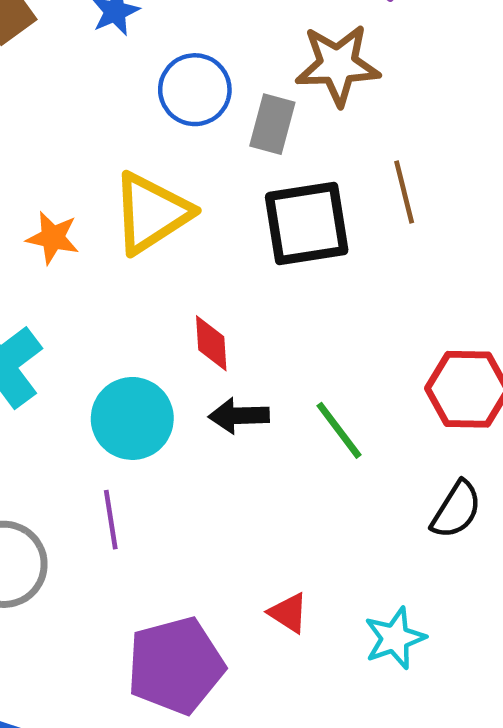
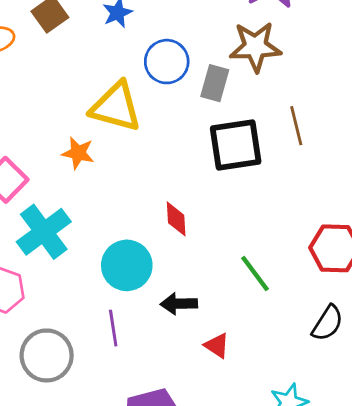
yellow triangle: (151, 213) -> (116, 107), moved, turned 48
black arrow: (239, 416) -> (179, 304), moved
red triangle: (288, 613) -> (217, 346), moved

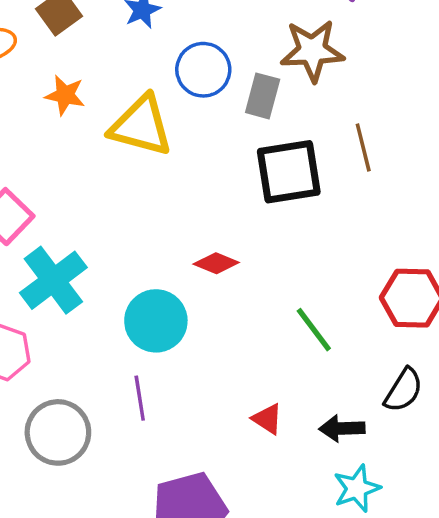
orange star: (78, 153) -> (65, 95), moved
red diamond: (176, 219) -> (216, 263), turned -64
black arrow: (179, 304) -> (342, 428), moved

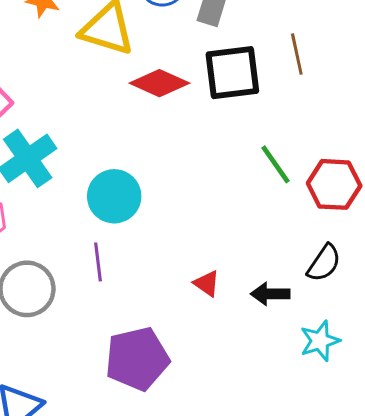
red diamond: (216, 263) -> (159, 83), moved, size x1.5
green line: (314, 330) -> (276, 164), moved
cyan star: (357, 488) -> (320, 341), moved

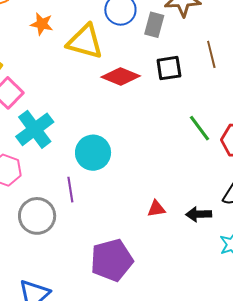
black square: (232, 73) -> (169, 68), size x0.7
purple line: (98, 262) -> (70, 190), moved
red triangle: (207, 283) -> (156, 209), turned -42

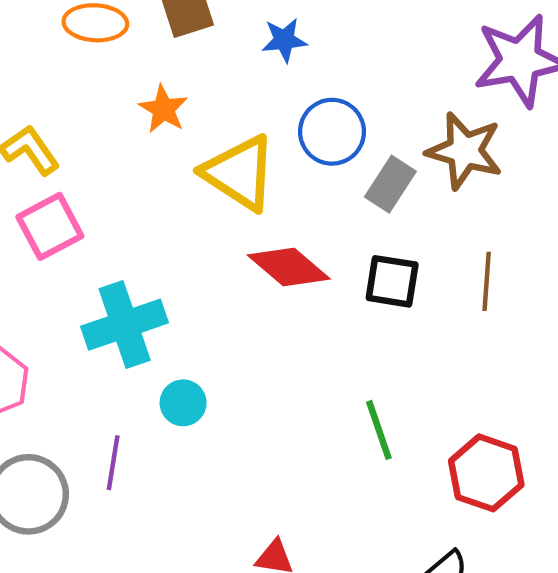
green line: (199, 128) -> (379, 430), moved
cyan cross: (35, 129) -> (125, 325), moved
cyan circle: (93, 153) -> (183, 403), size x0.6

